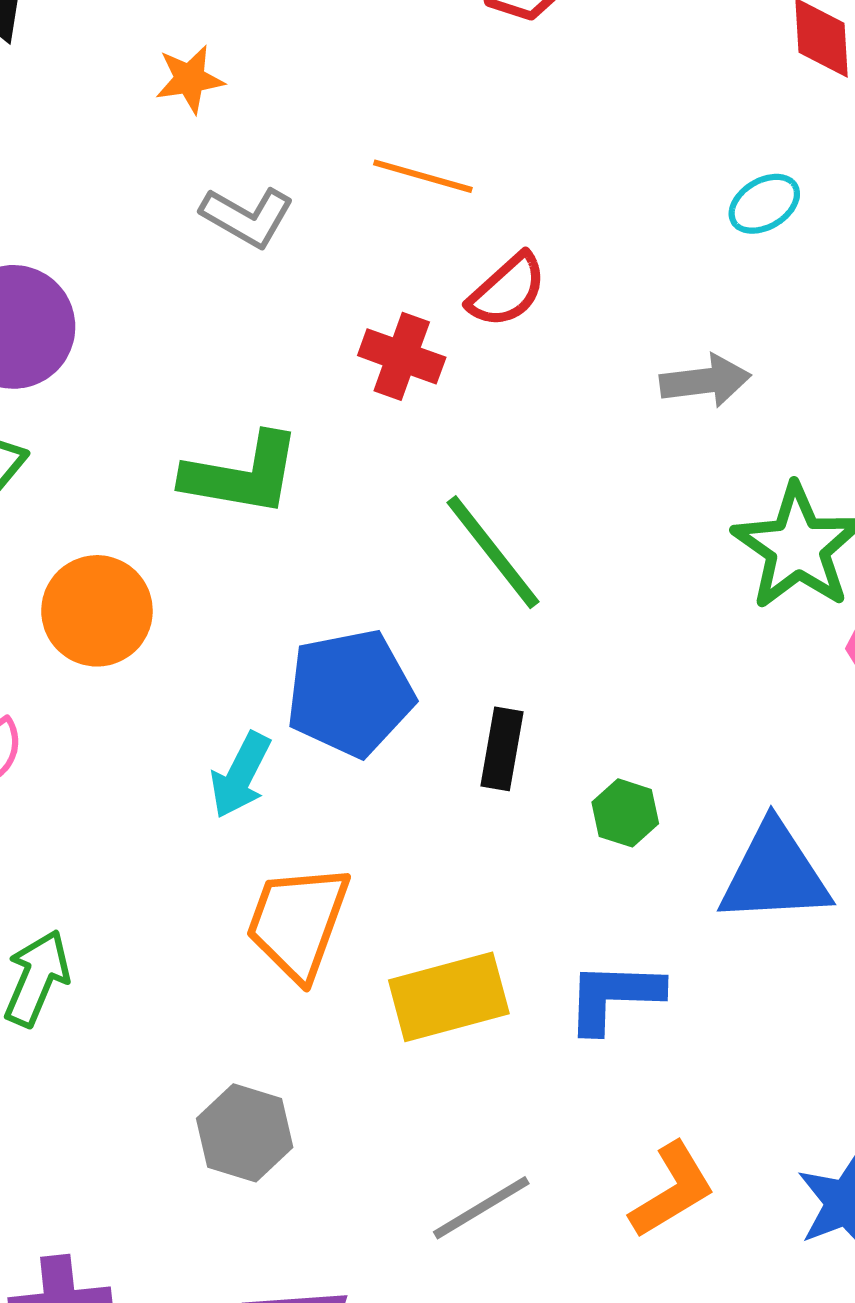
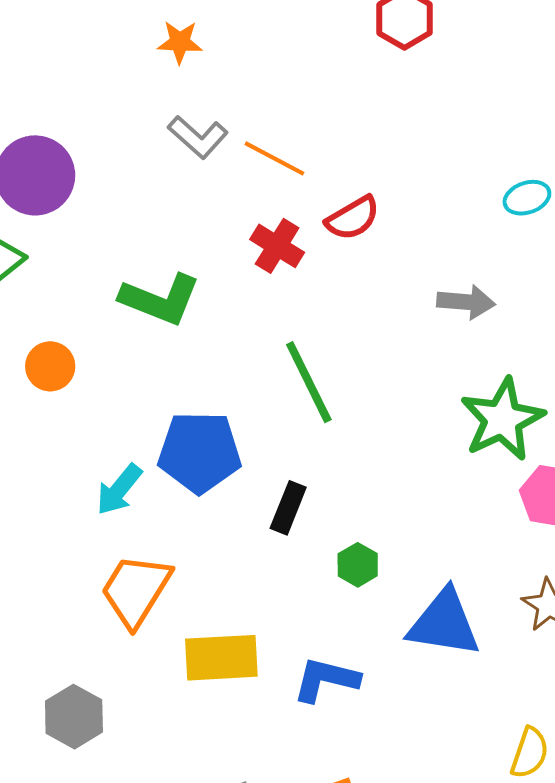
orange line: (423, 176) -> (274, 158), moved
orange circle: (97, 611) -> (50, 366), size x0.7

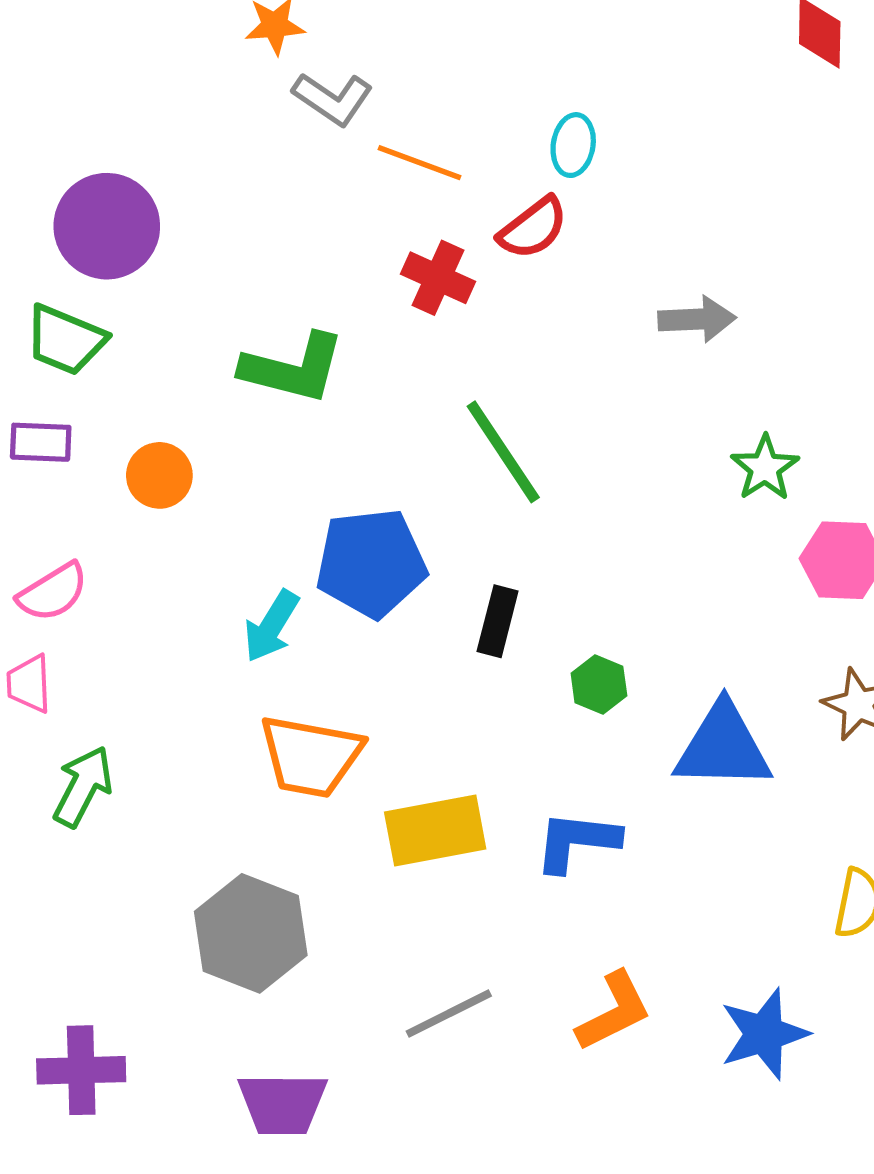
gray L-shape: (198, 137) -> (333, 99), moved
cyan ellipse: (527, 198) -> (573, 145), moved, turned -54
green star: (502, 419) -> (765, 468), size x0.6
orange trapezoid: (136, 590) -> (311, 756), turned -104
gray hexagon: (74, 717) -> (251, 933), size x1.4

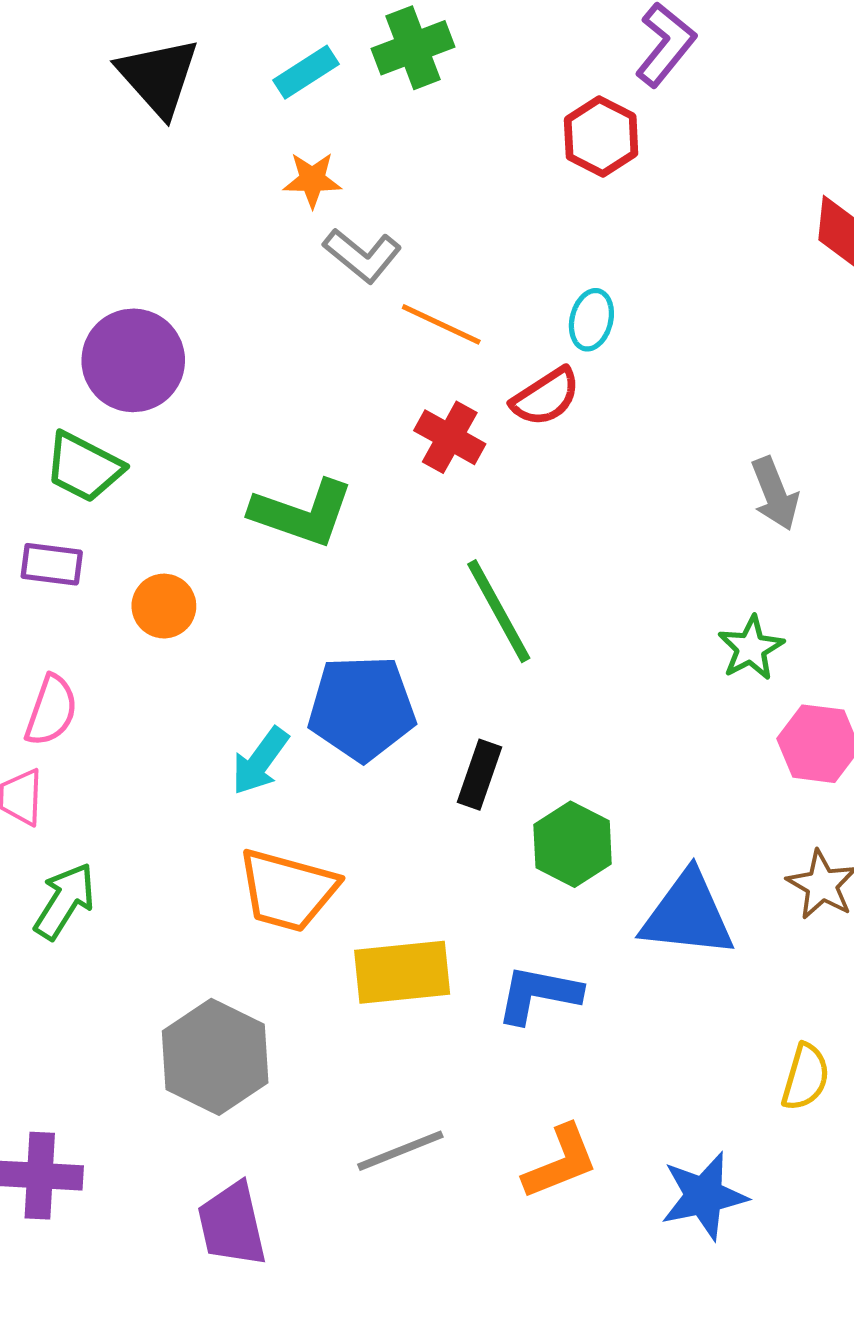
gray arrow: (697, 319) -> (775, 494), moved, turned 66
pink semicircle: (53, 592) -> (51, 710), turned -44
green hexagon: (599, 685) -> (573, 844), size x1.5
purple trapezoid: (282, 1104) -> (232, 1224), turned 72

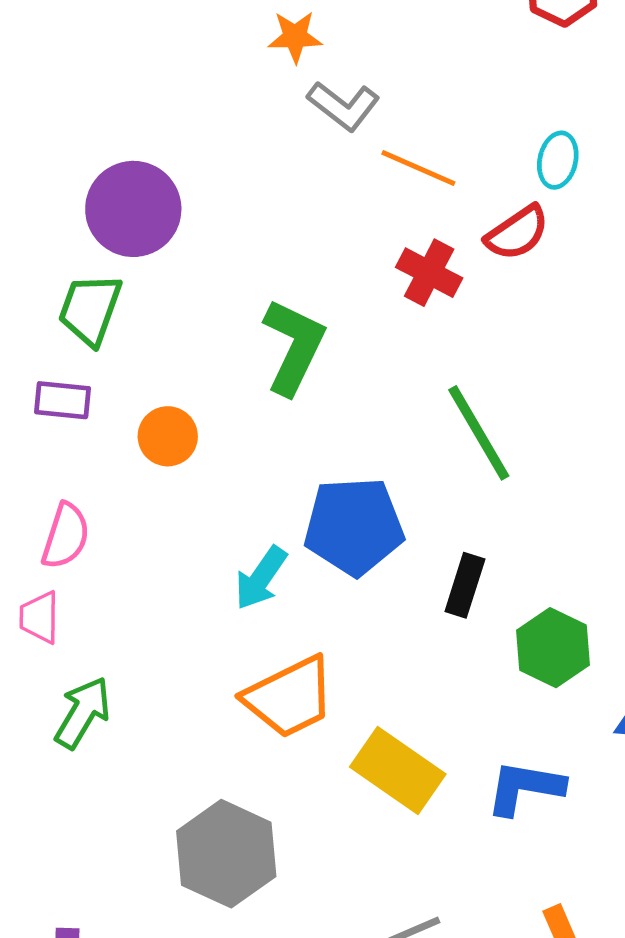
green trapezoid: (84, 467) -> (90, 309), turned 84
green L-shape: (302, 513) -> (294, 347), turned -82
orange trapezoid: (288, 890) -> (289, 697), turned -40
yellow rectangle: (402, 972) -> (398, 771), turned 42

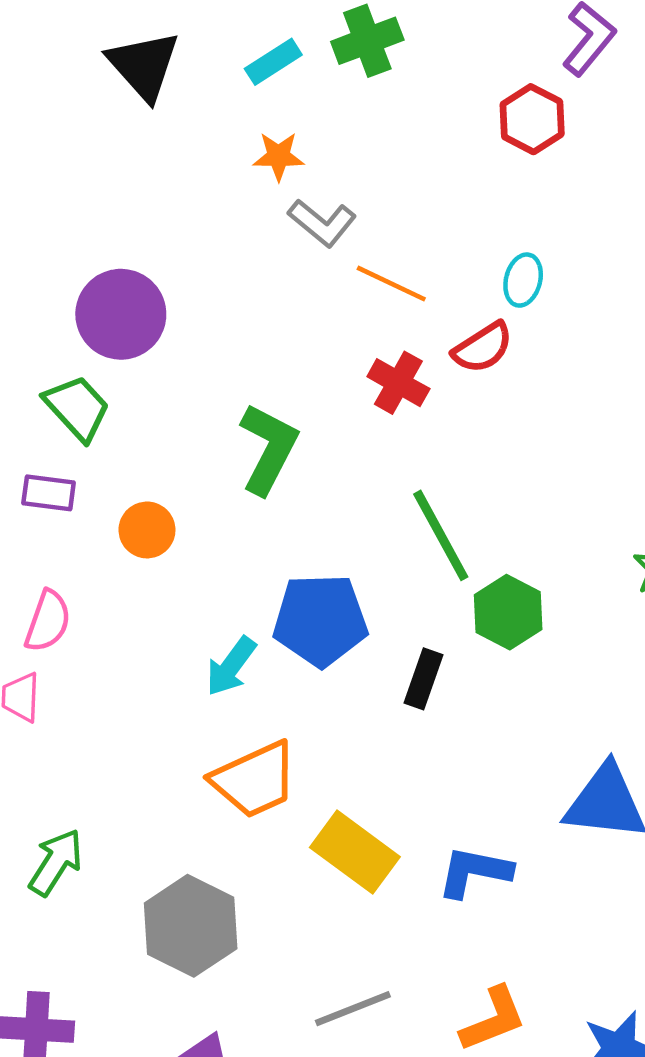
green trapezoid: (90, 309) -> (77, 408), turned 116
green hexagon: (553, 648) -> (508, 612), moved
green arrow: (83, 713) -> (56, 862), moved

